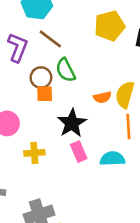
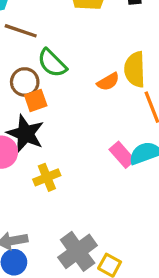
black star: (72, 123) -> (25, 134), moved
pink rectangle: (79, 152) -> (122, 155), moved

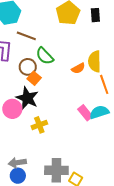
orange square: (36, 100) -> (34, 78), turned -32
gray cross: (78, 251) -> (56, 170), turned 35

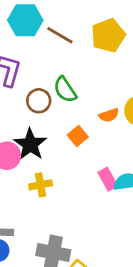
brown line: (26, 36) -> (60, 35), moved
orange square: (34, 78) -> (78, 136), moved

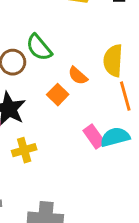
orange semicircle: (109, 115) -> (78, 76), moved, turned 66

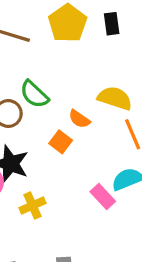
yellow semicircle: (113, 61) -> (115, 98), turned 112
pink rectangle: (94, 136) -> (103, 197), moved

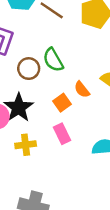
pink rectangle: (103, 197) -> (62, 134), moved

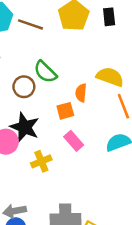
orange semicircle: (82, 90) -> (81, 93), turned 60
orange square: (62, 103) -> (65, 111), turned 36

